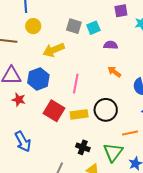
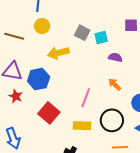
pink line: (76, 84) -> (86, 98), moved
black circle: (106, 110) -> (112, 120), moved
yellow rectangle: (79, 114) -> (82, 126), moved

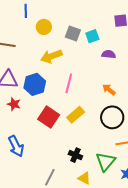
yellow circle: (42, 26) -> (44, 27), moved
orange arrow: (115, 84) -> (109, 90), moved
pink line: (86, 98) -> (69, 83), moved
yellow rectangle: (82, 126) -> (76, 115), moved, turned -36

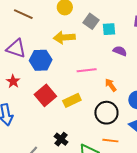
pink line: (69, 83) -> (87, 70), moved, turned 54
red star: (14, 104) -> (13, 81), moved

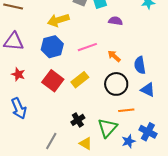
blue hexagon: (41, 60) -> (52, 47), moved
black cross: (61, 139) -> (78, 120), turned 32

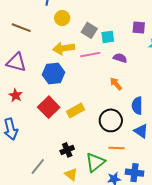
pink line: (87, 47) -> (90, 55), moved
orange arrow: (114, 56) -> (116, 84), moved
blue cross: (148, 132) -> (135, 173), turned -30

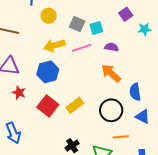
purple square: (139, 27) -> (126, 14), turned -32
orange arrow: (116, 84) -> (111, 73), size x1.5
red star: (16, 95) -> (19, 93), moved

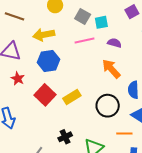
yellow arrow: (54, 45) -> (44, 35), moved
orange line: (121, 137) -> (124, 133), moved

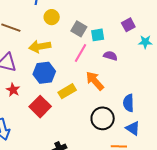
pink line: (85, 41) -> (80, 53), turned -48
orange arrow: (111, 69) -> (95, 81), moved
yellow rectangle: (72, 97) -> (67, 91), moved

